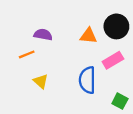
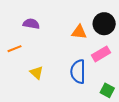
purple semicircle: (43, 35) -> (31, 24), moved
orange line: (27, 54) -> (15, 49), moved

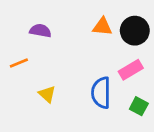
orange triangle: (79, 32) -> (102, 27), moved
green square: (107, 90) -> (139, 106), moved

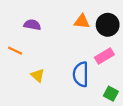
orange line: (19, 63) -> (15, 51), turned 48
green square: (139, 106) -> (111, 94), moved

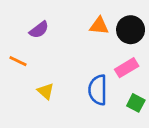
purple semicircle: (32, 25) -> (39, 30), turned 133
green square: (111, 94) -> (136, 103), moved

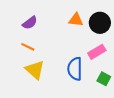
orange line: (18, 61) -> (28, 47), moved
yellow triangle: (46, 91) -> (35, 70), size x1.5

